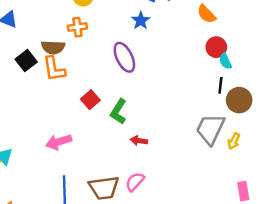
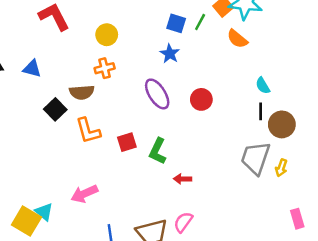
red circle: (216, 47) -> (201, 99), moved
orange L-shape: (54, 69) -> (88, 131), moved
red square: (90, 100) -> (127, 142), turned 30
pink arrow: (59, 142) -> (84, 194), moved

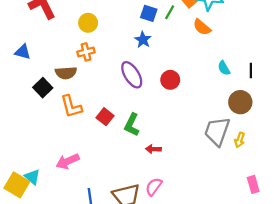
black line: (261, 111) -> (251, 71), moved
red square: (127, 142) -> (105, 117), turned -35

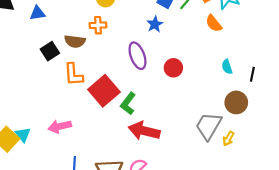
blue triangle: (23, 52) -> (37, 13), turned -35
red square: (105, 117) -> (104, 91), size x1.8
red arrow: (153, 149) -> (144, 131), size x2.0

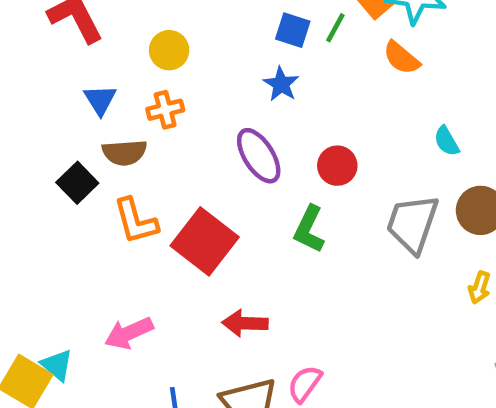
blue triangle: (37, 13) -> (100, 100), moved, turned -42
green L-shape: (128, 103) -> (309, 229), moved
gray trapezoid: (209, 126) -> (412, 224), moved
red arrow: (144, 131) -> (245, 323), moved, size x0.7

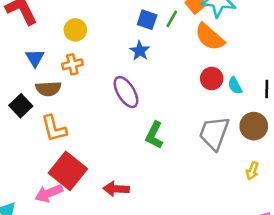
orange semicircle: (401, 58) -> (210, 37), size x1.4
red circle: (337, 166) -> (212, 79), moved
red square: (205, 241) -> (68, 171), moved

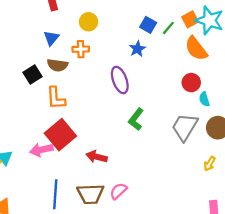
cyan semicircle: (235, 86) -> (204, 99), moved

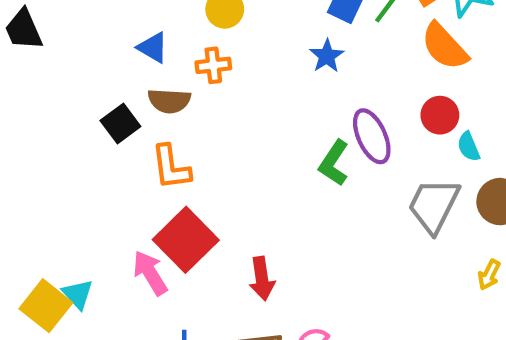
blue triangle: (51, 38) -> (153, 48), turned -35
purple ellipse: (120, 80) -> (372, 136), moved
green L-shape: (136, 119) -> (334, 163), moved
pink arrow: (41, 150) -> (150, 273), turned 75
red arrow: (97, 157) -> (262, 279), turned -108

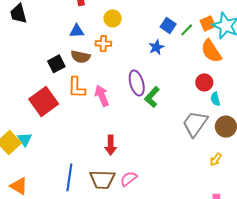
blue triangle: (153, 48) -> (77, 31), turned -42
purple ellipse: (372, 136) -> (137, 83), moved
red square: (186, 240) -> (44, 101), moved
pink arrow: (150, 273) -> (102, 96), moved

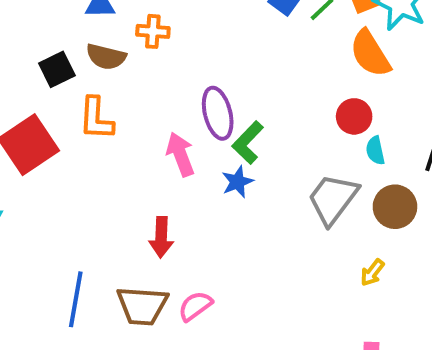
blue star: (156, 47) -> (237, 182), moved
pink arrow: (102, 96) -> (180, 154), moved

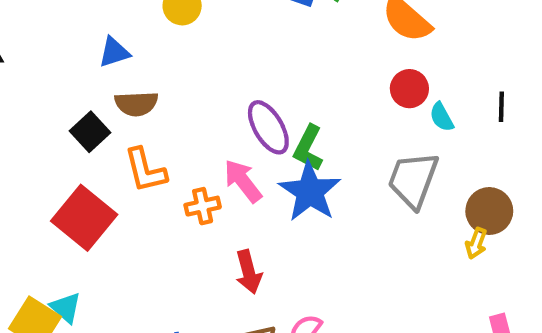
orange cross: (153, 31) -> (203, 206), moved
blue star: (237, 182) -> (310, 192), size x1.8
brown circle: (395, 207) -> (489, 211), moved

